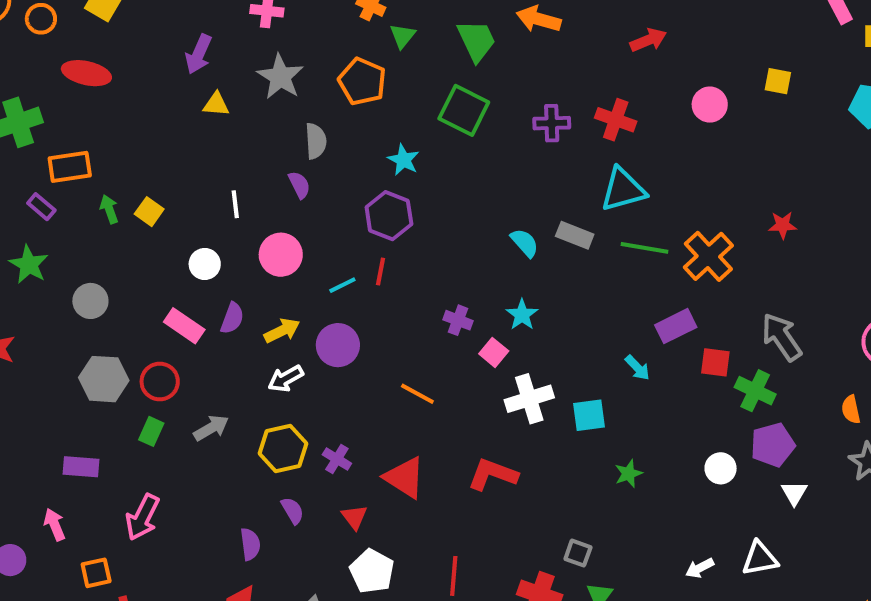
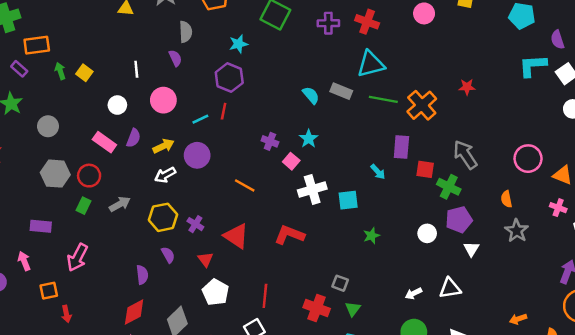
cyan star: (403, 160) -> (238, 44), turned 30
purple rectangle: (676, 326) -> (401, 147), turned -60

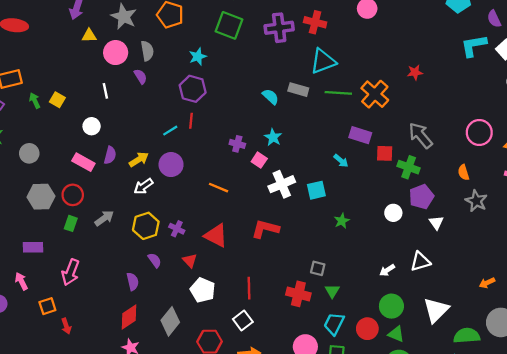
purple cross: (328, 23) -> (279, 28), size x1.4
pink circle: (163, 100) -> (116, 53), moved
purple rectangle: (401, 147) -> (360, 135), turned -70

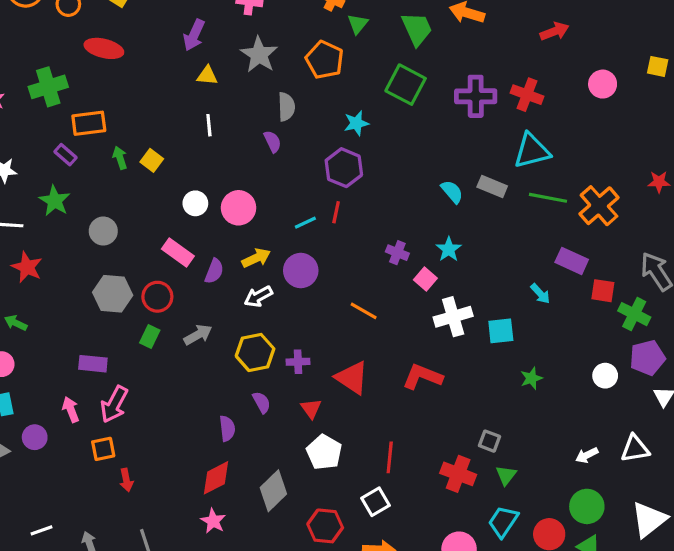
pink circle: (116, 53) -> (239, 208), moved
white line: (105, 91) -> (209, 125), moved
purple semicircle: (110, 155) -> (214, 271), moved
purple cross: (177, 229) -> (298, 362), turned -35
pink arrow: (71, 272) -> (114, 404), moved

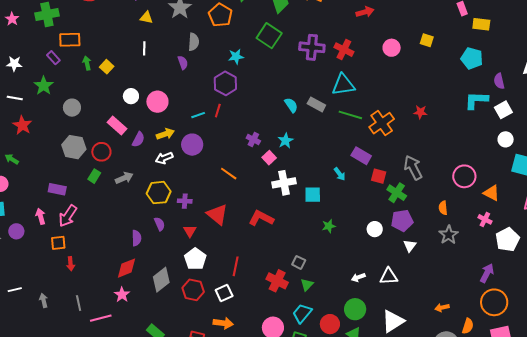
red hexagon: (325, 526) -> (193, 290), moved

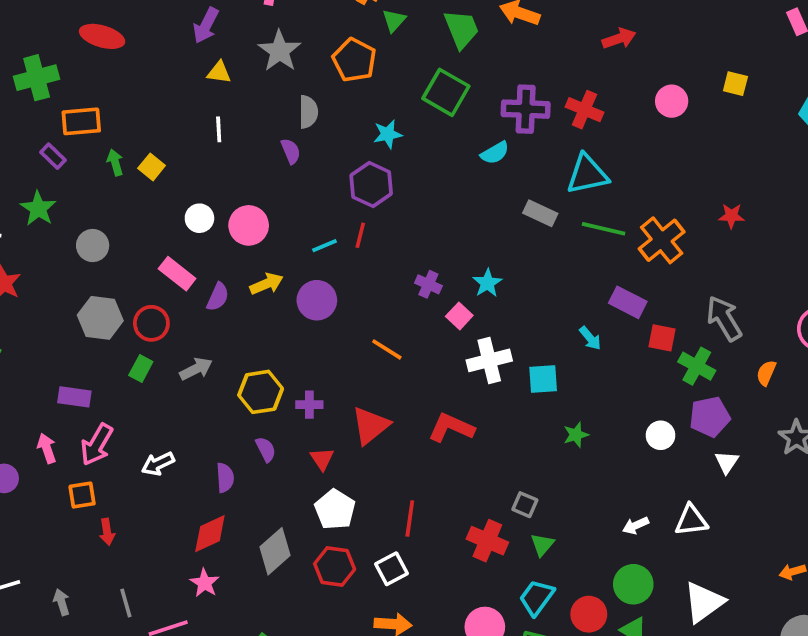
cyan semicircle: (291, 105) -> (495, 153), moved, turned 98
white arrow: (164, 158) -> (158, 464), moved
orange semicircle: (443, 208) -> (766, 373), moved, turned 32
red triangle: (217, 214) -> (370, 426), turned 45

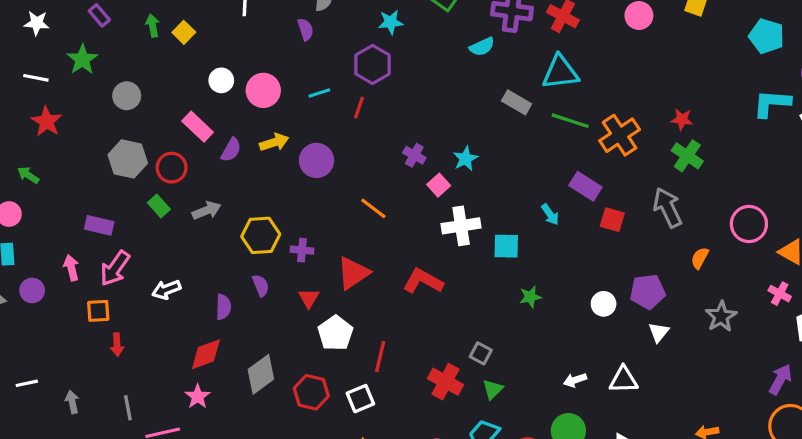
cyan line: (324, 246) -> (319, 93), moved
green cross: (697, 366) -> (687, 156), moved
green rectangle: (141, 369) -> (159, 206), turned -75
white pentagon: (335, 509) -> (335, 333), moved

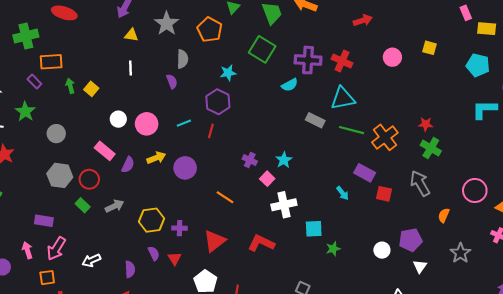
cyan square: (506, 246) -> (314, 229), moved
red triangle: (309, 298) -> (175, 258), moved

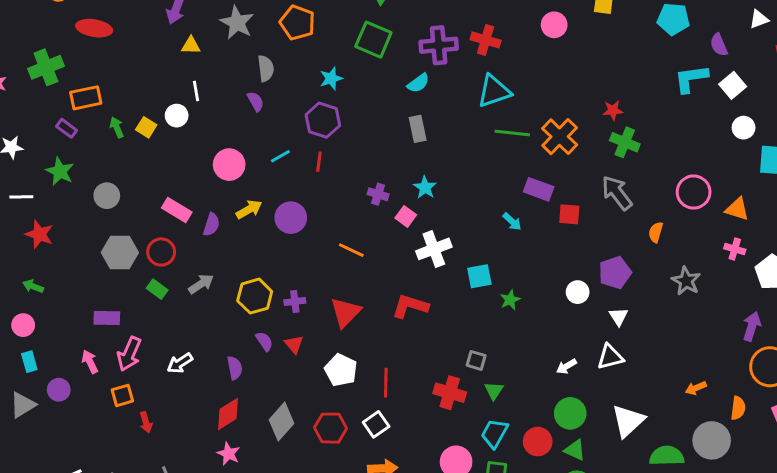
white circle: (118, 119) -> (177, 116), moved
gray rectangle: (315, 120) -> (418, 129), moved, turned 60
white triangle: (420, 266) -> (619, 317), moved

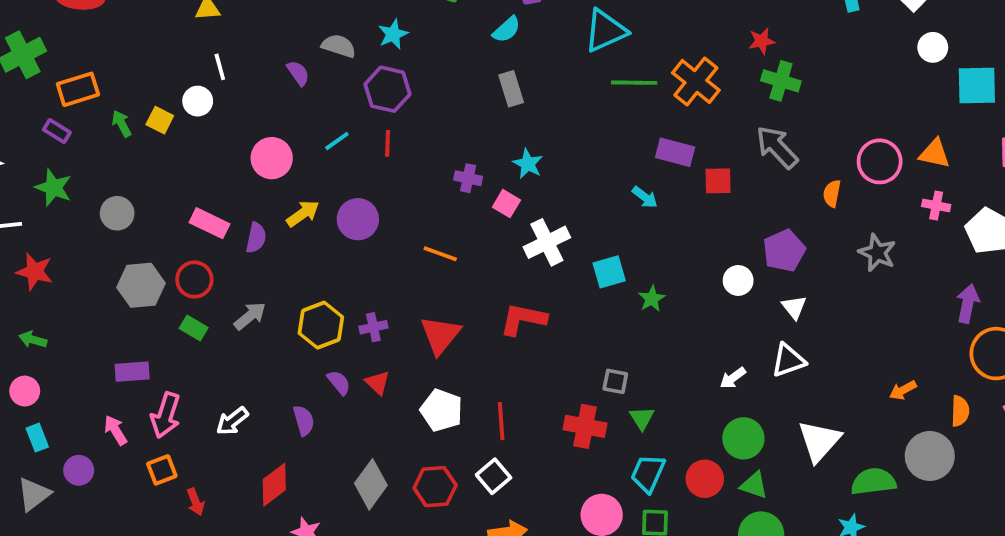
gray semicircle: (266, 68) -> (339, 46), moved, turned -60
pink circle: (694, 192) -> (880, 161), moved
red diamond: (228, 414) -> (274, 485), moved

